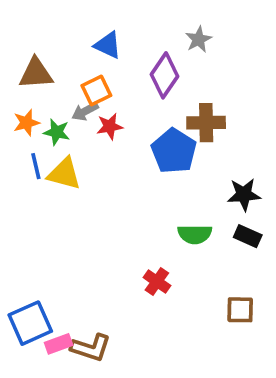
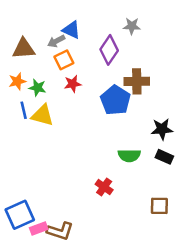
gray star: (199, 39) -> (132, 26), turned 30
gray arrow: (85, 111) -> (56, 41), moved

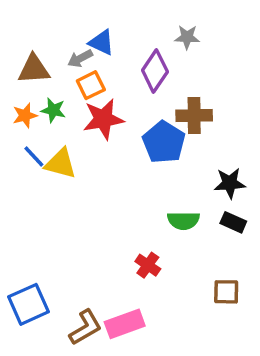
red star: (73, 84) -> (103, 119), size x1.6
green star: (37, 88) -> (53, 110), moved
blue line: (24, 110) -> (34, 156), turned -30
pink rectangle: (39, 229) -> (125, 324), moved, size x1.5
brown L-shape: (60, 231) -> (85, 327), turned -48

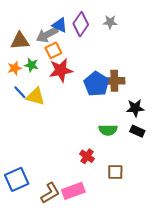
gray arrow: (80, 58) -> (47, 35), size x1.5
purple diamond: (155, 71) -> (81, 24), moved
brown cross: (194, 115) -> (114, 81), moved
brown square: (226, 292) -> (115, 172), moved

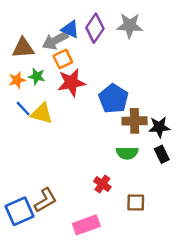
gray star: (110, 22) -> (130, 26), size x1.5
brown cross: (114, 81) -> (135, 121), moved
black rectangle: (137, 131) -> (162, 154), turned 40
brown L-shape: (50, 193) -> (45, 200), moved

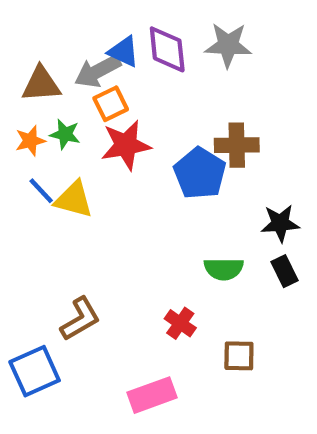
purple diamond: (95, 28) -> (167, 49), turned -40
brown cross: (135, 121) -> (237, 145), moved
brown L-shape: (45, 200) -> (80, 319), moved

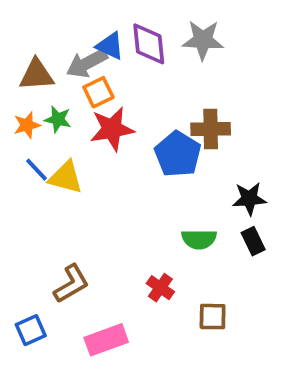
blue square: (35, 371) -> (31, 330), size x0.7
pink rectangle: (152, 395) -> (106, 340), moved

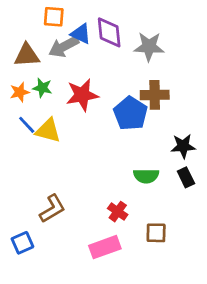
gray star: (203, 40) -> (149, 47), moved
orange square: (98, 92) -> (54, 17), moved, turned 30
pink rectangle: (106, 340) -> (105, 247), moved

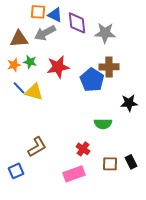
blue triangle: (81, 34) -> (55, 15), moved
black rectangle: (186, 177) -> (131, 162), moved

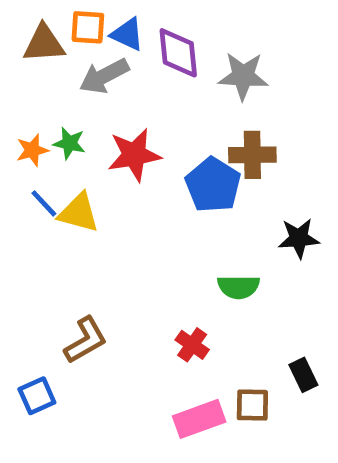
brown triangle: (19, 39) -> (44, 44), moved
brown square: (110, 164) -> (252, 405), moved
pink rectangle: (74, 174) -> (199, 419), moved

